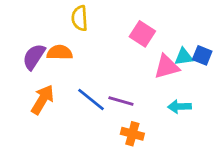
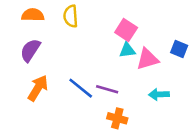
orange semicircle: (60, 52) -> (33, 15), moved
cyan triangle: (184, 57) -> (127, 50), moved

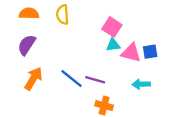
blue square: (179, 49) -> (150, 52), moved, turned -32
pink triangle: (148, 59) -> (131, 53), turned 30

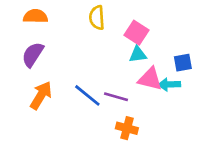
yellow semicircle: (63, 15) -> (97, 18), moved
pink triangle: (131, 53) -> (150, 79), moved
cyan arrow: (141, 84) -> (169, 84), moved

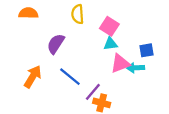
purple semicircle: (33, 54) -> (56, 44), moved
pink triangle: (150, 79) -> (120, 63), turned -35
purple line: (116, 97) -> (93, 92), moved, turned -66

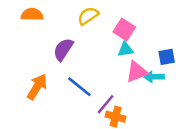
yellow semicircle: (78, 14) -> (88, 16), turned 60

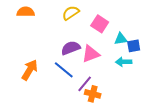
purple semicircle: (63, 49) -> (71, 48), moved, turned 36
cyan triangle: (125, 49) -> (121, 39), moved
pink triangle: (137, 72) -> (91, 54), moved

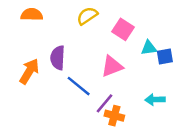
purple semicircle: (71, 48) -> (58, 58), moved, turned -66
cyan arrow: (124, 62) -> (155, 100), moved
orange arrow: (30, 70) -> (29, 71), moved

